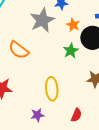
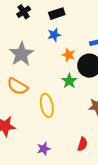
gray star: (42, 20) -> (21, 54), moved
yellow ellipse: (52, 89) -> (47, 105), moved

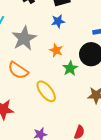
orange star: (69, 55) -> (56, 50), moved
yellow ellipse: (47, 105) -> (46, 91), turned -30

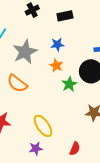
blue star: (58, 21) -> (57, 45), moved
yellow ellipse: (46, 91) -> (43, 126), moved

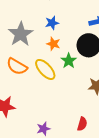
yellow ellipse: (43, 126) -> (45, 69), moved

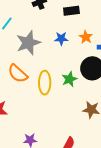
orange star: (53, 44) -> (86, 37), moved
yellow ellipse: (45, 69) -> (45, 83), turned 30

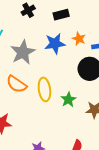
blue star: (61, 39) -> (55, 43), size x1.5
green star: (69, 79) -> (68, 100), moved

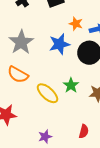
blue star: (55, 43) -> (59, 44), moved
yellow ellipse: (44, 89) -> (47, 93), moved, turned -35

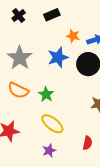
green star: (71, 85) -> (46, 94), moved
yellow ellipse: (47, 93) -> (52, 124), moved

